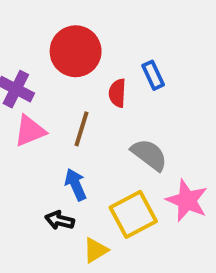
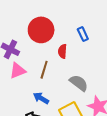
blue rectangle: (153, 75) -> (83, 34), moved
blue arrow: (76, 185) -> (41, 98), turned -35

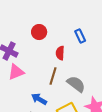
red circle: (41, 30) -> (39, 32), size x0.6
brown line: (44, 70) -> (53, 76), moved

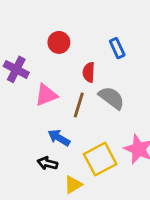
pink triangle: (16, 72) -> (46, 95), moved
gray semicircle: (76, 84) -> (112, 98), moved

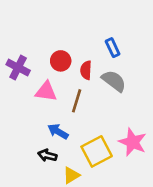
red circle: (59, 42) -> (61, 61), moved
pink triangle: (46, 95) -> (46, 92), turned 30
gray semicircle: (112, 98) -> (114, 81), moved

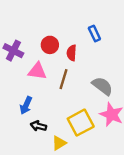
gray semicircle: (114, 81) -> (102, 86), moved
blue arrow: (58, 131) -> (26, 105), moved, turned -96

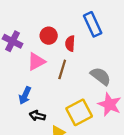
blue rectangle: (94, 33) -> (93, 24), size x1.5
pink triangle: (37, 71) -> (36, 62), turned -36

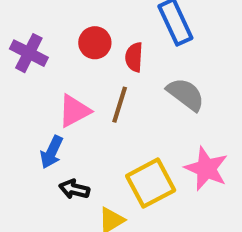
pink triangle: (36, 62) -> (74, 111), moved
gray semicircle: (101, 76) -> (186, 94), moved

